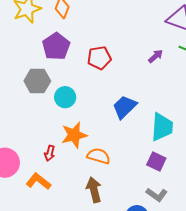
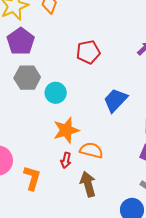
purple pentagon: (56, 46) -> (21, 41), moved
red arrow: (50, 153) -> (66, 160), moved
orange L-shape: (38, 181) -> (32, 178), turned 70

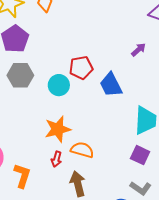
red pentagon: (88, 52) -> (81, 68), moved
cyan circle: (56, 93) -> (59, 85), moved
blue trapezoid: (115, 100) -> (111, 85), moved, turned -72

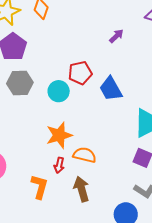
purple arrow: (139, 50) -> (116, 36), moved
orange L-shape: (22, 176) -> (40, 187), moved

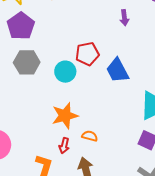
purple arrow: (116, 36) -> (124, 18), turned 126
orange semicircle: (85, 155) -> (90, 136), size x0.7

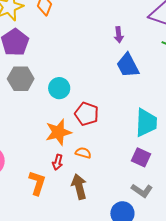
red pentagon: (87, 54) -> (87, 114), moved, turned 30
blue trapezoid: (117, 70) -> (128, 65), moved

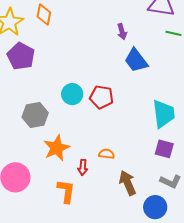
gray hexagon: (21, 79) -> (35, 115), moved
red pentagon: (87, 114) -> (102, 97), moved
orange star: (58, 132) -> (57, 148), moved
brown arrow: (79, 187) -> (128, 183), moved

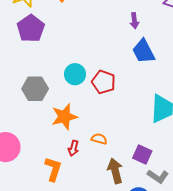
orange star: (57, 148) -> (64, 117), moved
purple square: (164, 149) -> (142, 154), moved

